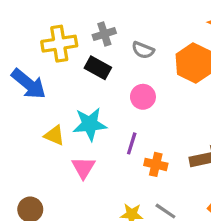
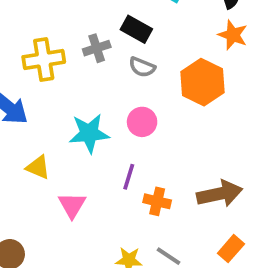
black rectangle: (98, 68) -> (136, 29), moved
cyan star: (90, 124) -> (89, 133), moved

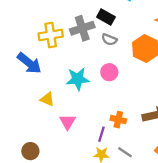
gray cross: (97, 48) -> (82, 28), size x1.5
purple line: (129, 177) -> (101, 134), moved

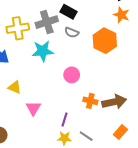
pink circle: (109, 72) -> (72, 75), moved
cyan star: (78, 79) -> (43, 51), moved
orange cross: (118, 120) -> (90, 101), moved

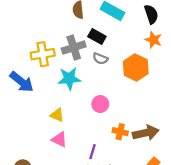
yellow triangle: (15, 87) -> (57, 115), moved
pink triangle: (33, 108) -> (59, 139), turned -35

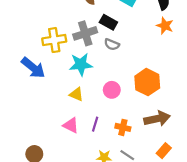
orange hexagon: (136, 67) -> (147, 82), moved
yellow triangle: (57, 115) -> (76, 94), moved
orange cross: (120, 132) -> (123, 127), moved
purple line: (93, 152) -> (95, 124), moved

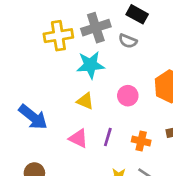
black rectangle: (108, 22) -> (137, 14), moved
blue arrow: (33, 68) -> (33, 117), moved

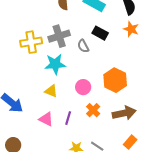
black rectangle: (137, 14) -> (100, 33), moved
gray semicircle: (128, 41) -> (83, 46), turned 40
orange cross: (141, 141) -> (93, 110), moved, turned 32

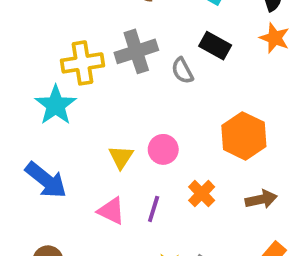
cyan star: (55, 64) -> (56, 105), moved, turned -30
pink circle: (83, 87) -> (163, 149), moved
yellow triangle: (51, 91) -> (121, 157), turned 40
brown arrow: (124, 113) -> (261, 199), size x0.7

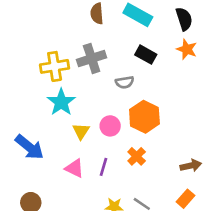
gray semicircle: (182, 71) -> (125, 82), moved, turned -72
cyan star: (56, 105) -> (61, 102), moved
orange hexagon: (244, 136) -> (144, 117), moved
brown arrow: (261, 199) -> (191, 166), moved

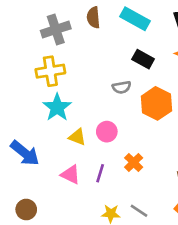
gray cross: (92, 59) -> (56, 30), moved
orange hexagon: (144, 117) -> (156, 103), moved
yellow triangle: (81, 131) -> (77, 137), turned -42

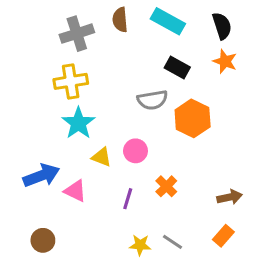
gray semicircle: (122, 87) -> (152, 100), size x1.4
blue arrow: (25, 153) -> (41, 176), turned -60
pink triangle: (71, 175) -> (75, 191), moved

